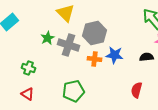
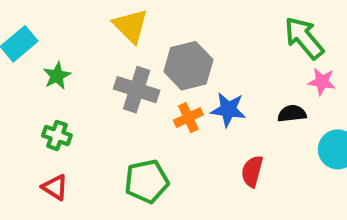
green star: (48, 38) -> (57, 76), moved
orange cross: (94, 59) -> (188, 118), turned -32
red semicircle: (136, 90) -> (252, 171), moved

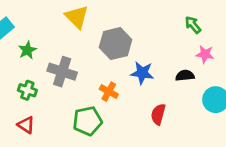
green arrow: (304, 38) -> (193, 25), size x0.6
gray cross: (137, 90) -> (62, 72), moved
orange cross: (188, 118) -> (109, 92), moved, turned -36

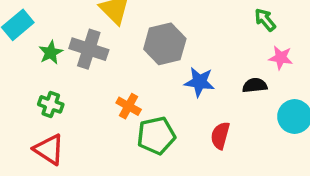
gray cross: (62, 72) -> (89, 49), moved
orange cross: (109, 92) -> (129, 106), moved
green pentagon: (87, 121) -> (156, 136), moved
red triangle: (26, 125) -> (49, 149), size x1.4

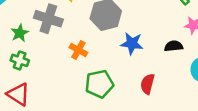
green star: (51, 53) -> (20, 33), moved
orange cross: (129, 106) -> (78, 50), moved

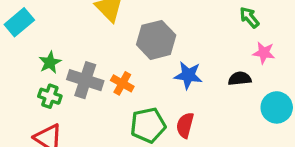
gray cross: (48, 19) -> (85, 80), moved
red semicircle: (148, 84) -> (185, 125), moved

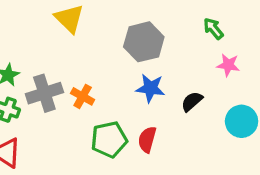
gray hexagon: (156, 40) -> (144, 42), moved
black semicircle: (240, 79) -> (192, 101), moved, turned -35
gray cross: (85, 80) -> (44, 93), turned -36

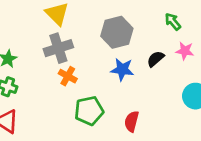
gray cross: (44, 93) -> (58, 48), moved
black semicircle: (192, 101) -> (156, 59), moved
red semicircle: (147, 139) -> (132, 121), moved

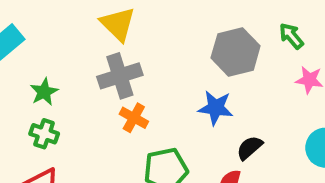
gray hexagon: (117, 32) -> (236, 52), moved
black semicircle: (156, 59) -> (250, 148), moved

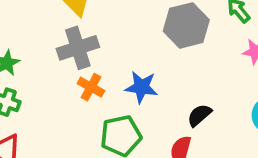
blue star: (216, 108) -> (141, 87), moved

